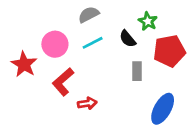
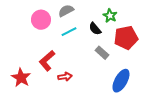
pink circle: (55, 44) -> (41, 20), moved
red star: (24, 64) -> (21, 78), moved
gray rectangle: (137, 71) -> (102, 53), turned -48

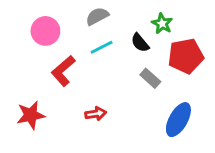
pink circle: (41, 20) -> (45, 31), moved
red L-shape: (47, 61) -> (63, 71), moved
red star: (21, 78) -> (31, 115), turned 30

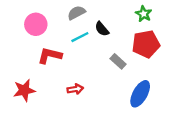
green star: (162, 24) -> (144, 14), moved
black semicircle: (140, 43) -> (102, 29), moved
red L-shape: (63, 71) -> (50, 56), turned 55

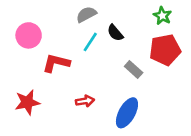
pink circle: (36, 24) -> (29, 35), moved
cyan line: (80, 37) -> (90, 42), turned -30
blue ellipse: (140, 94) -> (127, 113), moved

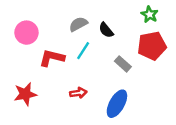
gray semicircle: (86, 14) -> (78, 24), moved
cyan line: (90, 42) -> (83, 51), moved

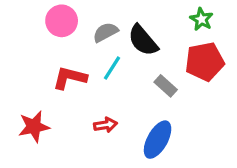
black semicircle: (106, 30) -> (143, 40), size x1.5
pink circle: (26, 33) -> (62, 21), moved

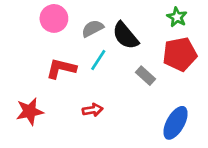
blue ellipse: (158, 140) -> (176, 123), moved

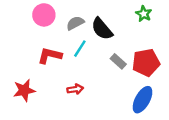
red pentagon: (180, 54) -> (146, 63), moved

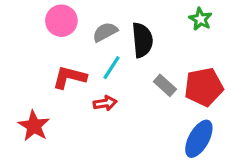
black semicircle: (102, 29) -> (142, 40), turned -145
red arrow: (75, 89) -> (105, 103), moved
red star: (24, 90) -> (34, 126), turned -30

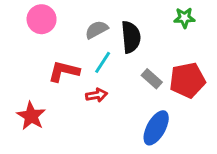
green star: (200, 19) -> (184, 18), turned -30
pink circle: (61, 21) -> (42, 19), moved
blue ellipse: (199, 139) -> (156, 128), moved

